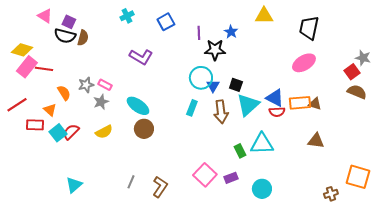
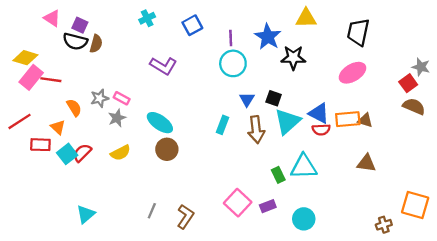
blue star: (231, 32) -> (268, 37), size x1.6
black star: (215, 50) -> (293, 58), moved
cyan circle: (201, 78) -> (233, 63), moved

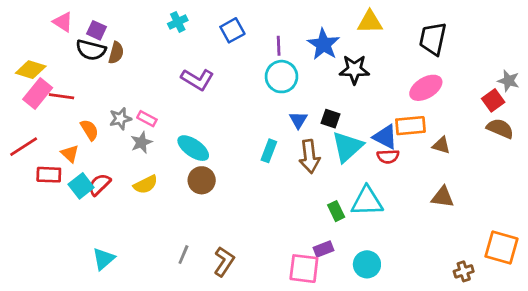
orange rectangle: (348, 119) -> (410, 126), moved
pink square: (238, 203) -> (304, 269), moved, turned -36

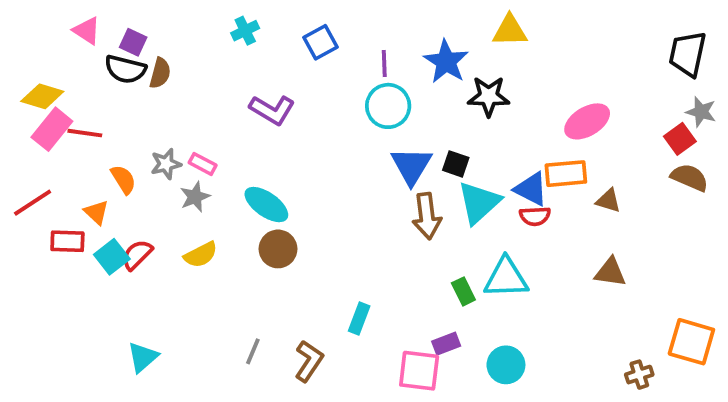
black trapezoid: (433, 39) -> (688, 54), moved
blue triangle: (298, 120) -> (411, 166), size x1.6
cyan rectangle: (269, 151) -> (359, 319), moved

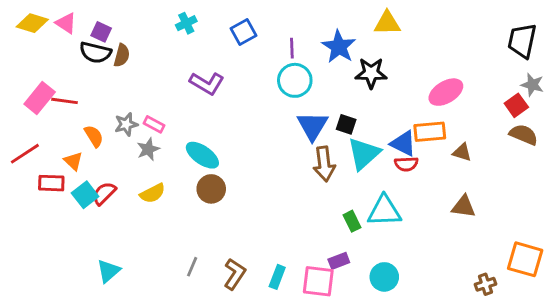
yellow diamond: (42, 96) -> (32, 23), moved
cyan rectangle: (359, 319) -> (277, 277), moved

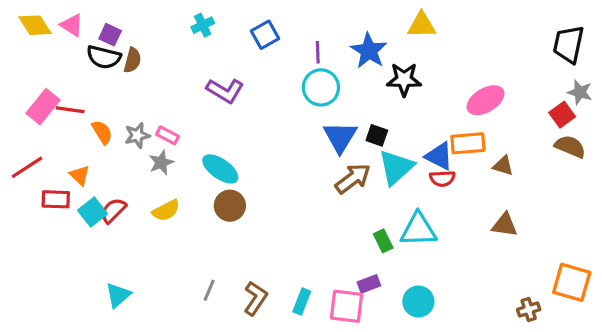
yellow diamond: (32, 23) -> (35, 25), turned 40
orange semicircle: (94, 136) -> (102, 132), moved
brown arrow: (324, 164) -> (353, 178), turned -120

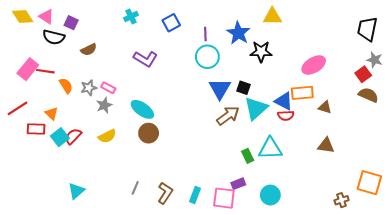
black semicircle: (104, 57) -> (54, 37), moved
brown semicircle: (132, 60) -> (89, 50), moved, turned 49

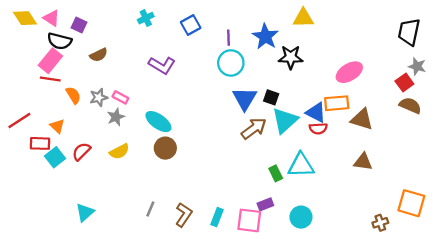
pink rectangle: (28, 69) -> (50, 61), moved
brown triangle: (325, 107) -> (362, 119), size x1.5
cyan square: (60, 137) -> (55, 157), moved

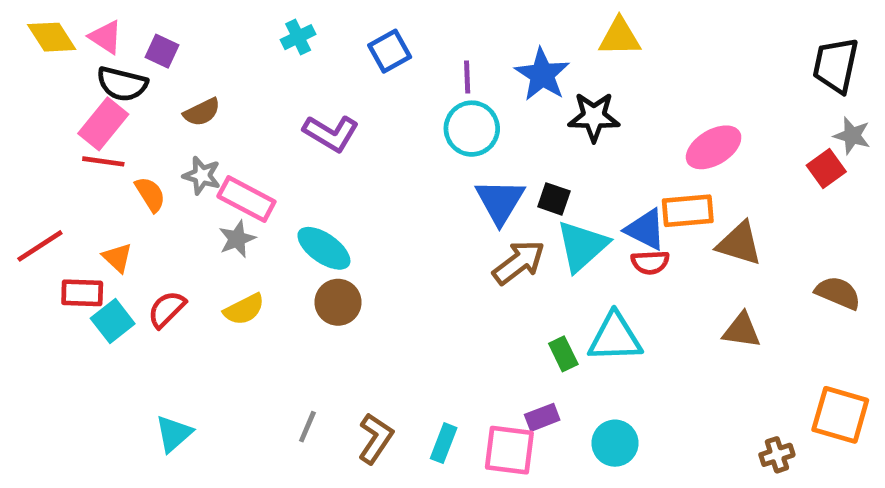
gray star: (99, 97) -> (202, 176), moved, turned 30
pink rectangle: (120, 97) -> (246, 199), size x1.6
brown semicircle: (410, 105) -> (838, 293), moved

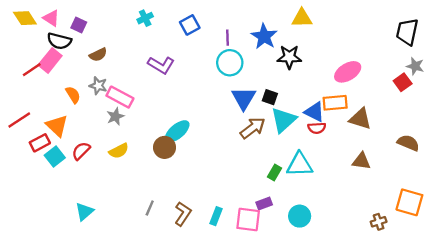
red line: (103, 161) -> (32, 70), moved, turned -42
cyan ellipse: (324, 248) -> (177, 131), moved, turned -75
orange triangle: (117, 258) -> (57, 126), size x1.5
red rectangle: (82, 293) -> (40, 143), turned -30
green rectangle: (563, 354) -> (274, 173), turned 56

